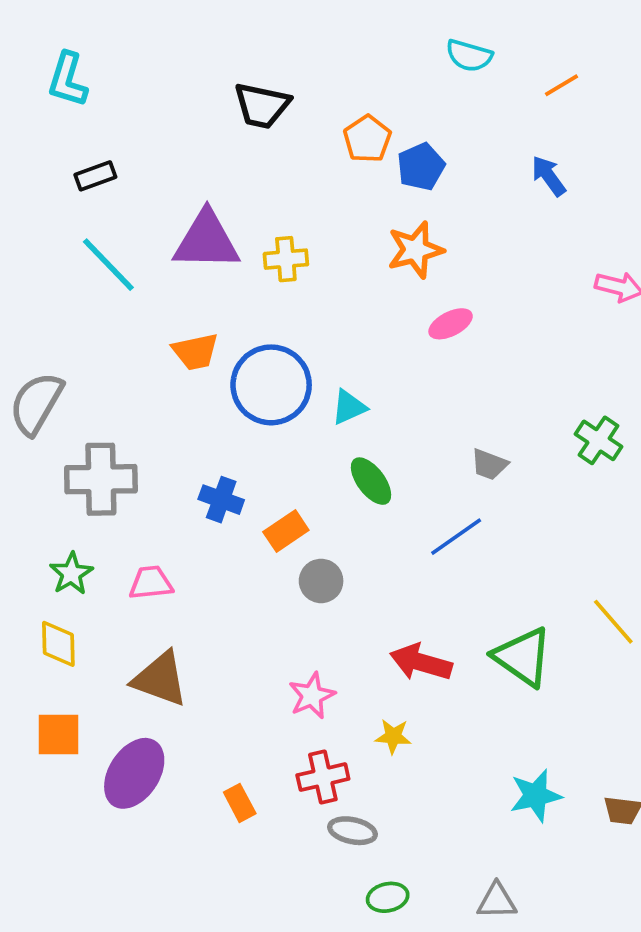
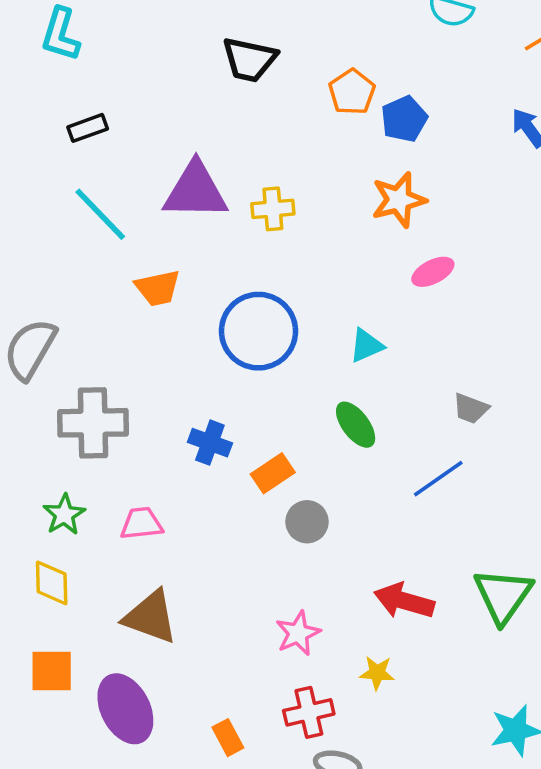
orange trapezoid: (195, 352) -> (158, 288), moved
cyan triangle: (349, 407) -> (366, 346), moved
green triangle: (523, 657) -> (503, 595), turned 30
purple ellipse: (134, 773) -> (125, 709), turned -60

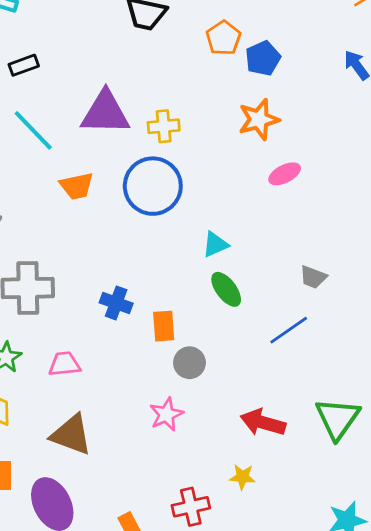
blue circle: (258, 331) -> (153, 186), moved
cyan triangle: (366, 346) -> (215, 245), moved
orange rectangle: (273, 473) -> (164, 326), turned -60
pink star: (298, 633) -> (166, 414), moved

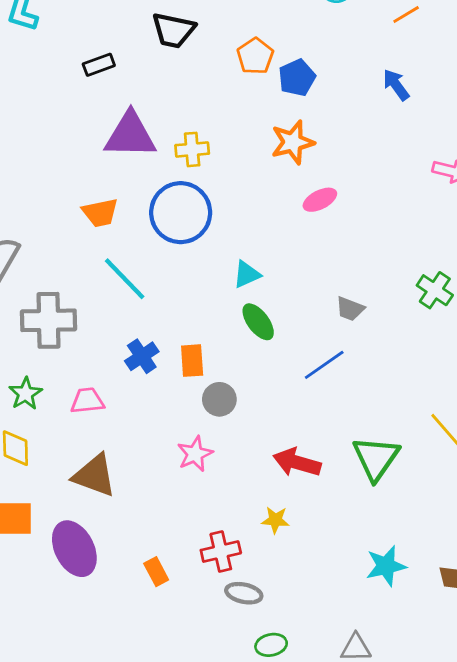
black rectangle: (24, 65) -> (99, 65), moved
cyan line: (33, 130) -> (125, 279), moved
blue cross: (116, 303) -> (142, 356), moved, turned 36

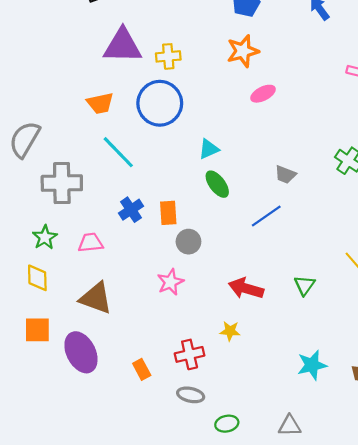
green triangle: (376, 458) -> (305, 285), size x0.6
gray ellipse: (244, 593) -> (191, 395), moved

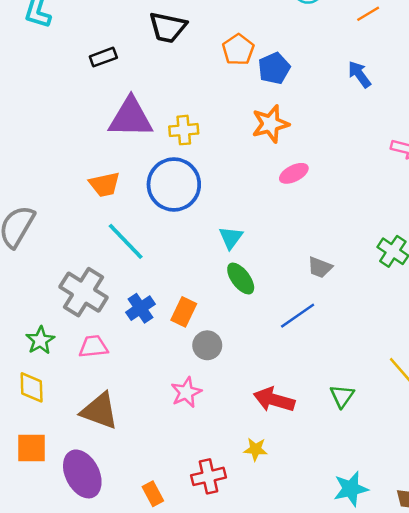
cyan triangle: (209, 149) -> (231, 238), turned -30
gray cross: (62, 183) -> (84, 292), moved, turned 33
orange rectangle: (168, 213) -> (184, 312), turned 30

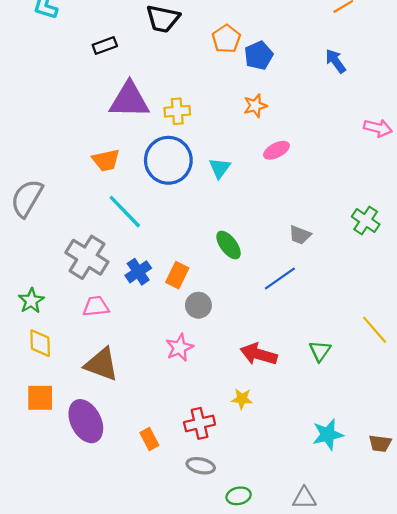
orange star: (270, 124) -> (255, 106), size x0.7
cyan triangle: (231, 238) -> (220, 168), moved
green star: (40, 340) -> (31, 301), moved

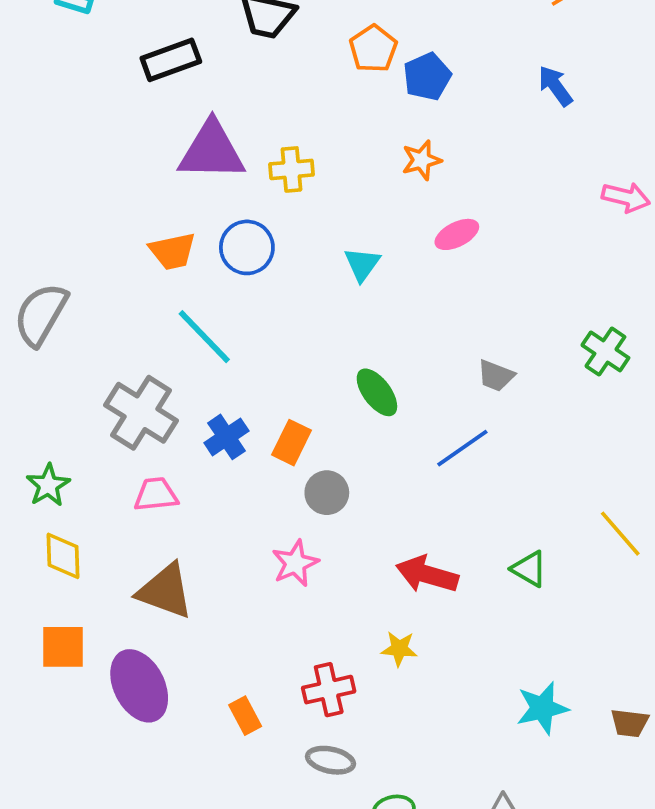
black rectangle: (105, 45) -> (171, 60), size x1.4
blue circle: (168, 160) -> (247, 247), moved, size x0.7
green triangle: (320, 351) -> (529, 569), turned -35

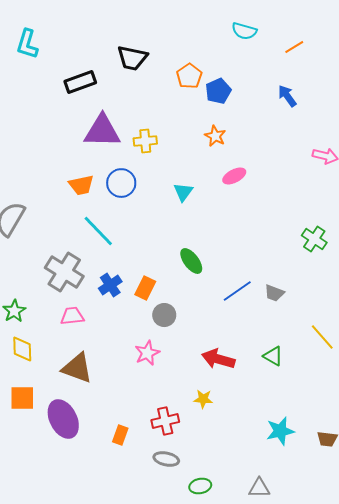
orange star: (422, 160) -> (215, 136), turned -30
gray trapezoid: (496, 376) -> (274, 293), moved
orange rectangle: (245, 716) -> (120, 435), turned 48

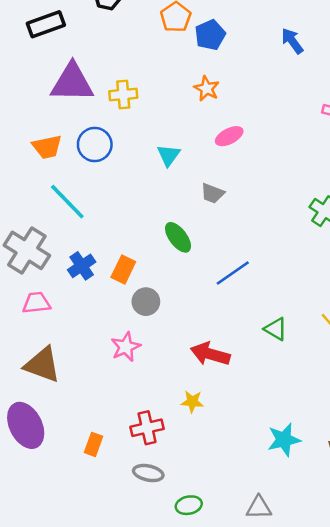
gray trapezoid: (274, 293) -> (213, 193), moved
green triangle: (273, 356) -> (276, 329), moved

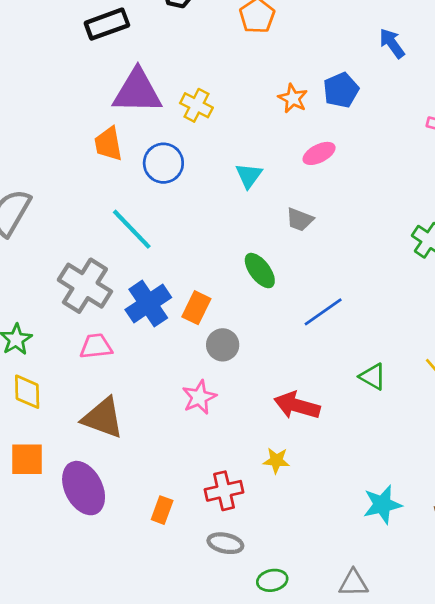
blue pentagon: (210, 35) -> (341, 90), moved
yellow cross: (123, 95) -> (196, 105), turned 32
orange trapezoid: (47, 147) -> (108, 144), moved, turned 92
blue cross: (82, 266) -> (148, 304), size x1.4

